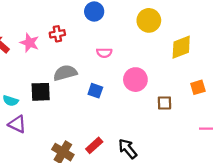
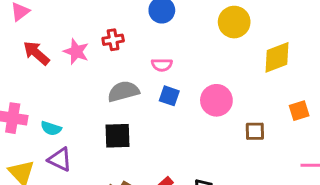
pink semicircle: (104, 53) -> (162, 65), moved
blue square: (95, 91) -> (169, 96), moved
black square: (41, 92) -> (118, 136), moved

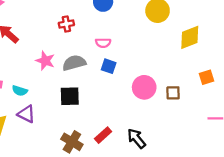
pink star: (76, 52) -> (45, 61), moved
pink circle: (216, 100) -> (144, 87), moved

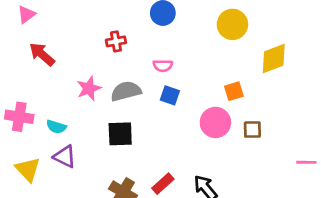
pink star: (45, 61) -> (89, 88), turned 30
orange square: (206, 77) -> (234, 91), moved

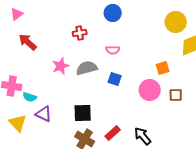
yellow circle: (232, 24) -> (176, 22), moved
blue square: (170, 95) -> (115, 79), moved
cyan semicircle: (56, 127) -> (30, 97), moved
black square: (120, 134) -> (83, 113), moved

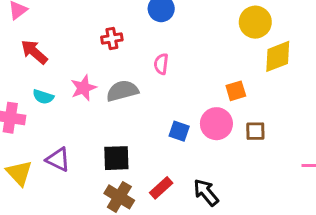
pink semicircle: (113, 50) -> (161, 64), turned 96
blue square: (115, 79) -> (179, 131), moved
cyan semicircle: (30, 97) -> (43, 97), moved

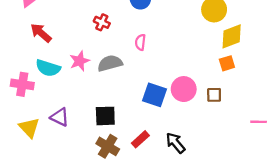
red cross: (112, 39) -> (102, 22), turned 35
orange square: (236, 91) -> (227, 63), moved
cyan semicircle: (43, 97) -> (48, 68), size x1.5
blue square: (179, 131) -> (154, 95), size x1.5

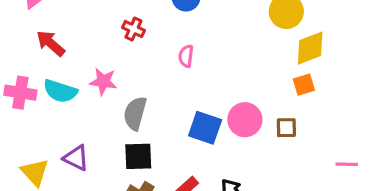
pink star: (80, 61) -> (103, 82), turned 30
gray semicircle: (110, 63) -> (135, 113), moved, turned -60
pink cross: (22, 84) -> (20, 93), moved

